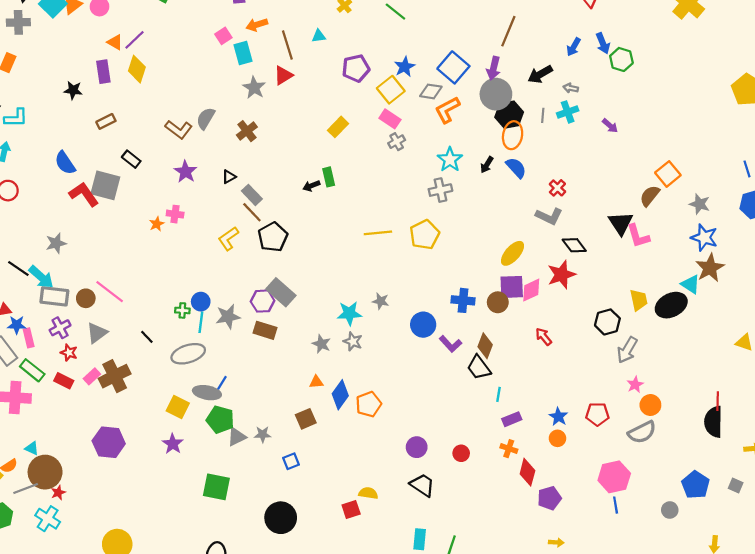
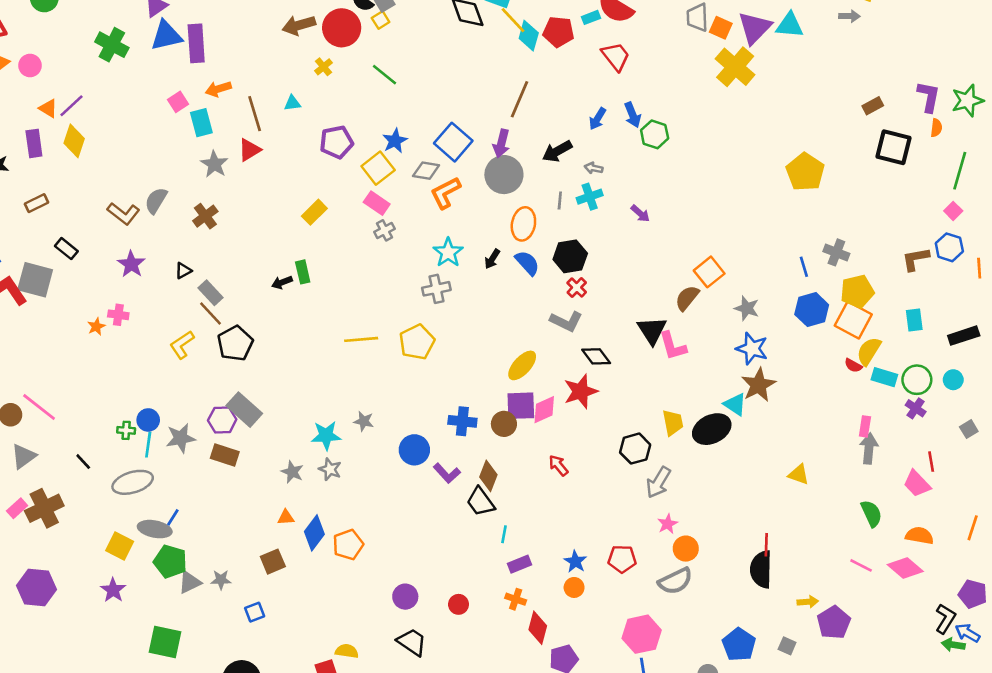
black hexagon: (509, 115) -> (570, 256), moved

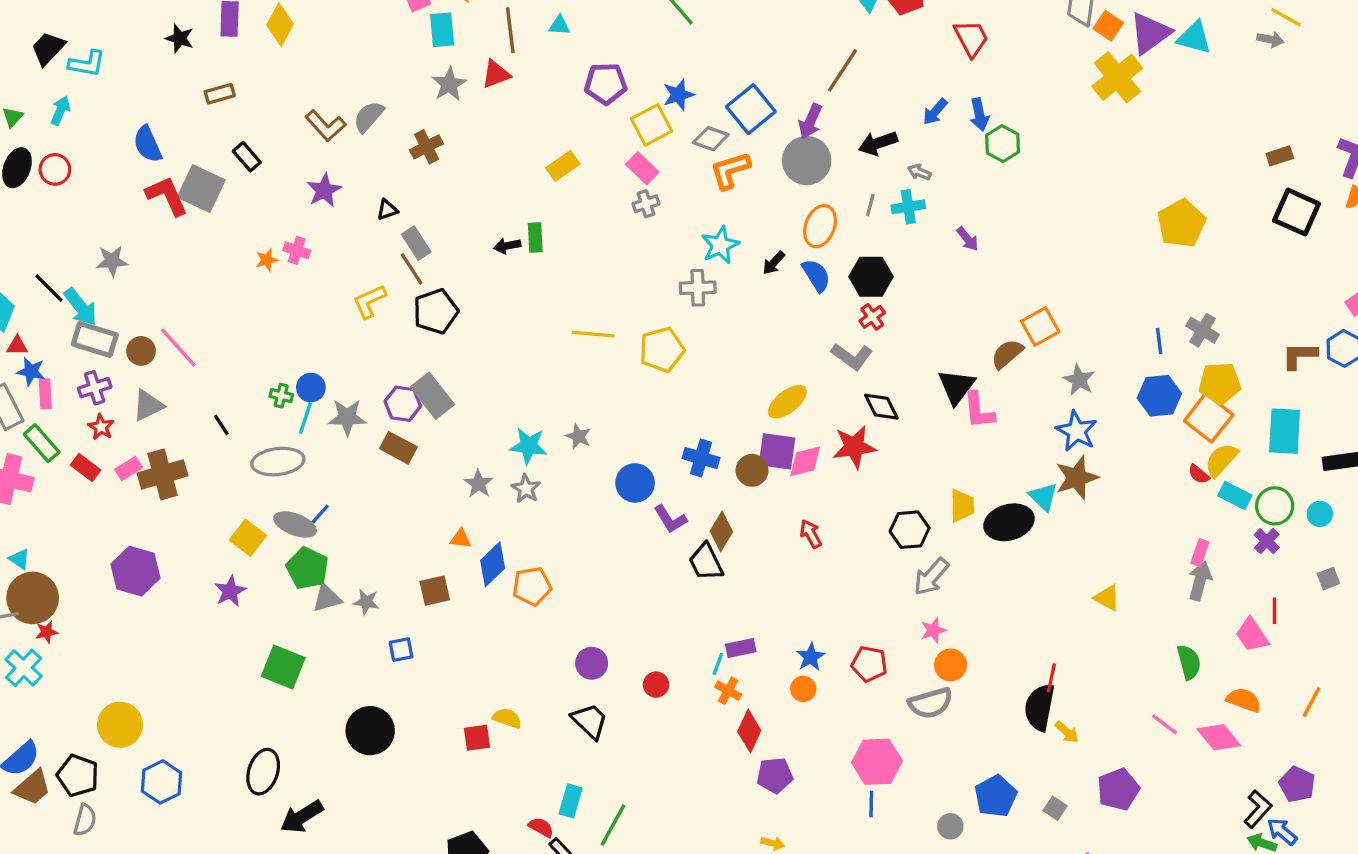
cyan rectangle: (914, 320) -> (1285, 431), size x1.6
cyan line: (504, 534) -> (718, 664), moved
yellow arrow: (808, 602) -> (1067, 732), moved, turned 36

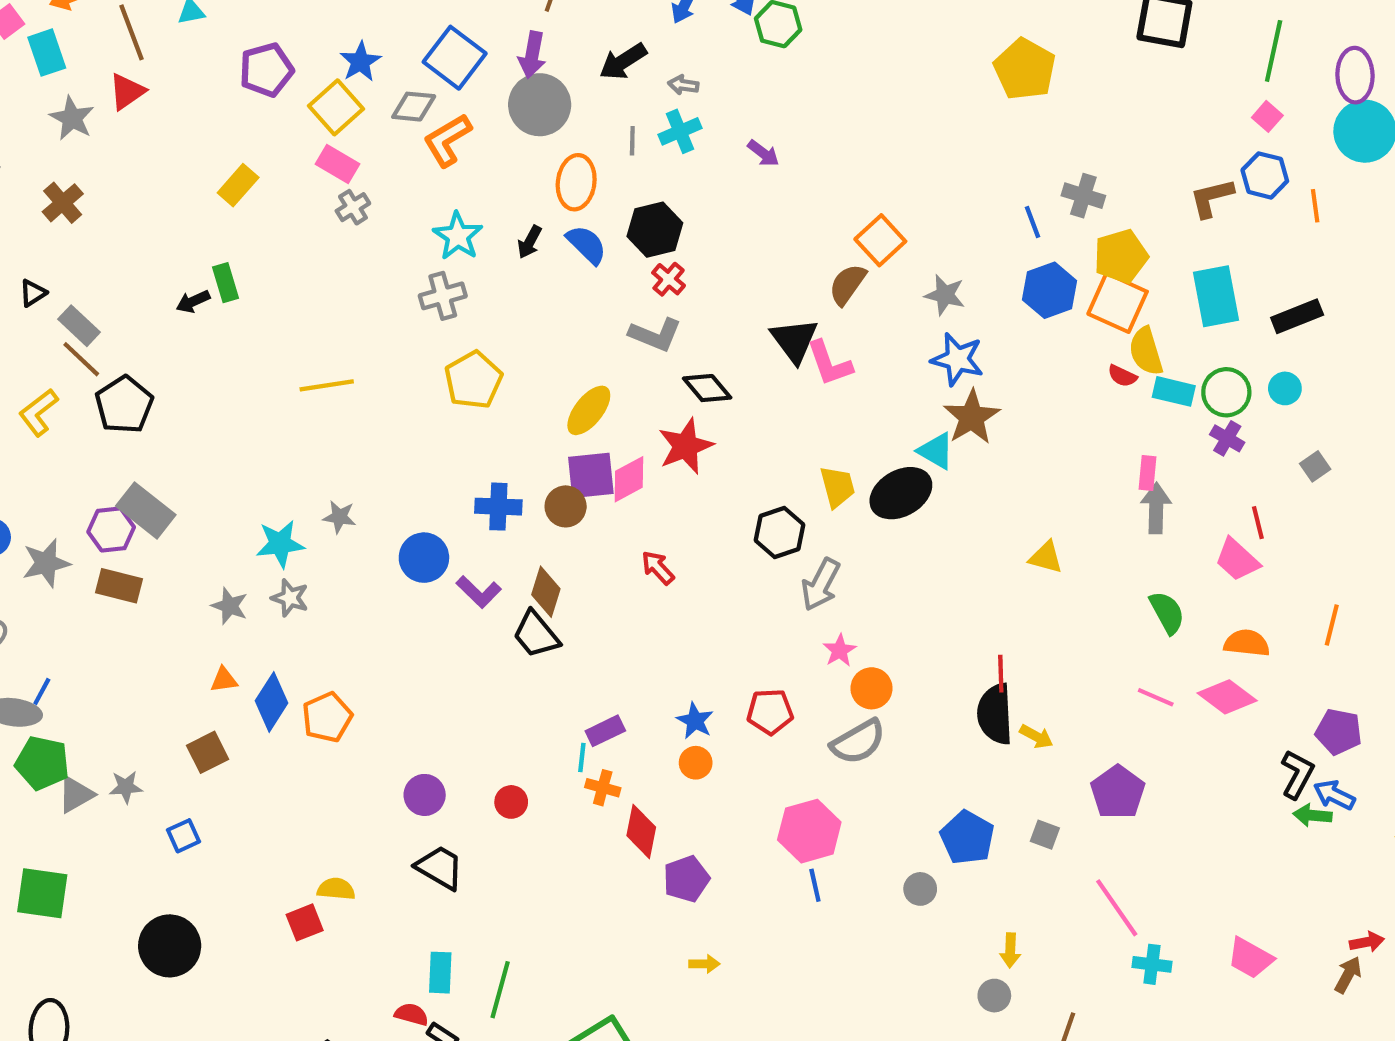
yellow pentagon: (662, 350) -> (473, 380), moved
yellow semicircle: (1221, 460) -> (1146, 351), turned -45

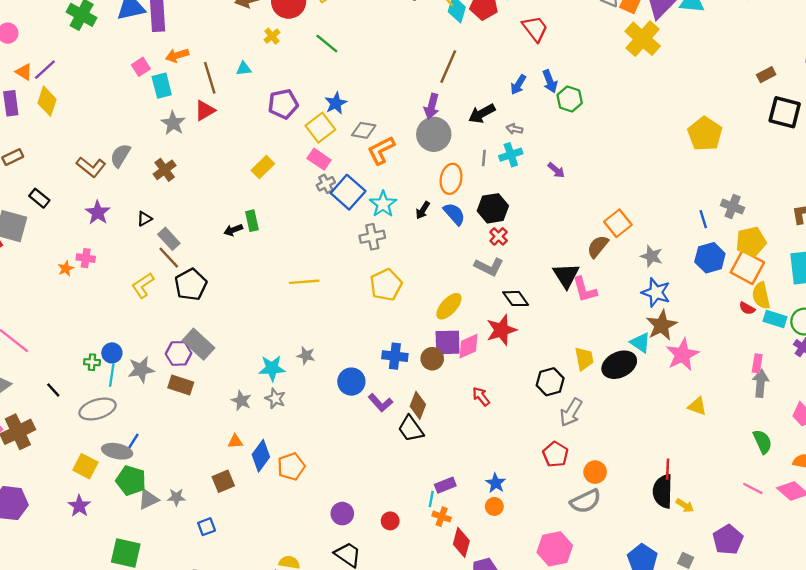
blue square: (455, 58) -> (348, 192), moved
pink star: (840, 650) -> (682, 355), moved, size x1.8
red pentagon: (770, 712) -> (555, 454), moved, turned 30

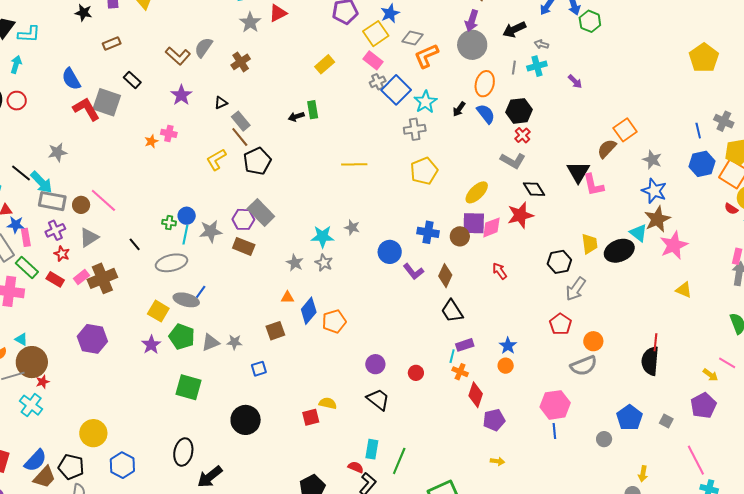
black trapezoid: (411, 429) -> (452, 311), moved
green pentagon: (131, 481) -> (182, 337), moved
yellow arrow: (685, 505) -> (710, 375), moved

